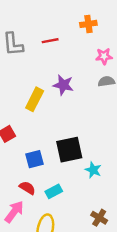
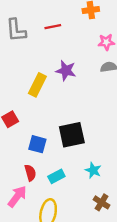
blue square: (35, 159) -> (37, 144), turned 30
cyan star: (93, 170) -> (93, 170), moved
red semicircle: (27, 188) -> (30, 173), turned 42

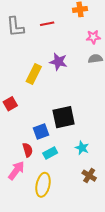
blue square: (37, 144) -> (41, 131), moved, turned -35

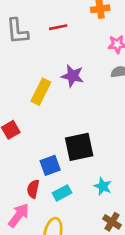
red semicircle: (28, 150) -> (33, 189), turned -152

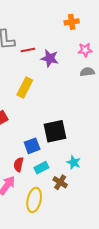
red line: (58, 27) -> (28, 50), moved
purple star: (73, 76) -> (50, 58), moved
brown cross: (112, 222) -> (60, 182), moved

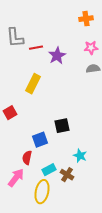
orange cross: (72, 22) -> (86, 19), moved
purple star: (50, 58) -> (57, 56), turned 30
black square: (55, 131) -> (62, 126), size x0.7
cyan rectangle: (41, 168) -> (49, 170), moved

